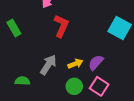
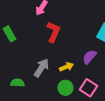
purple semicircle: (96, 63) -> (89, 57), moved

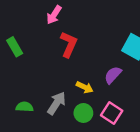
yellow arrow: (66, 67) -> (85, 87), turned 48
gray arrow: (41, 68) -> (56, 103), moved

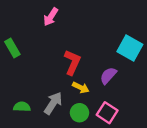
red L-shape: (69, 44) -> (72, 62), moved

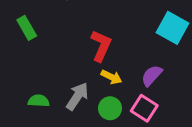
purple semicircle: (108, 76) -> (152, 76), moved

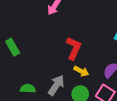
green rectangle: (27, 28) -> (13, 47), moved

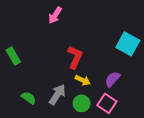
green semicircle: (28, 89) -> (29, 98), turned 32

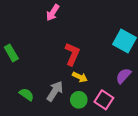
purple semicircle: (112, 79) -> (123, 76), moved

